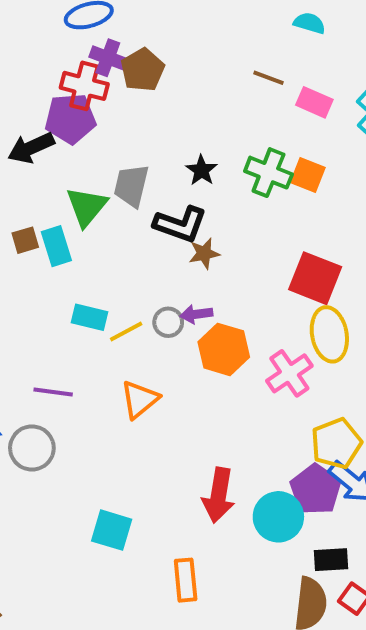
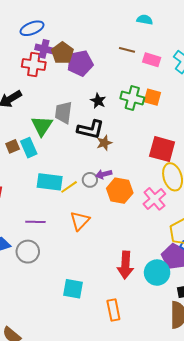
purple pentagon: (70, 119) -> (80, 63), moved
cyan rectangle: (89, 317) -> (50, 182), size x1.4

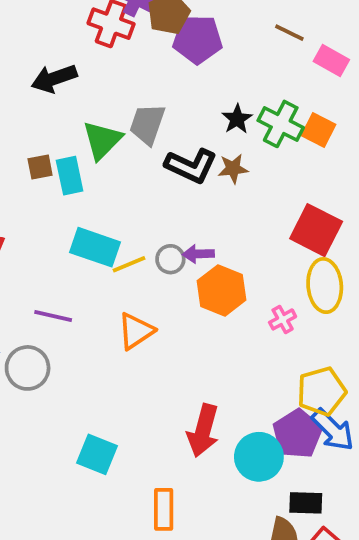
black star: (98, 101) -> (237, 119), moved
brown star: (104, 143) -> (233, 169), moved
pink cross: (154, 199) -> (283, 319), size x0.6

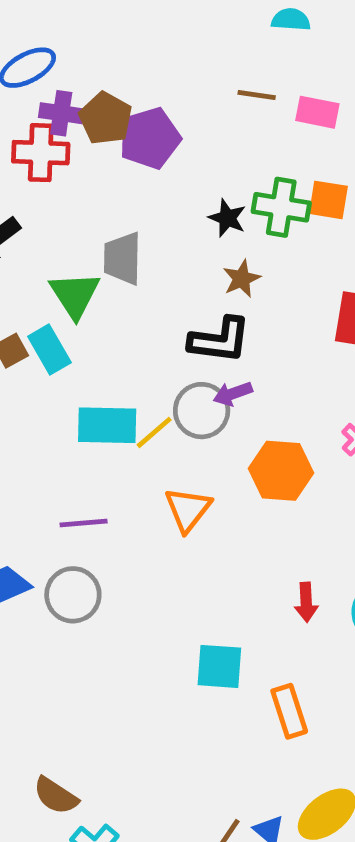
black L-shape: (191, 166) -> (220, 340), moved
gray circle: (170, 259) -> (202, 411), size x1.5
orange hexagon: (221, 290) -> (281, 471), moved
red arrow: (203, 431) -> (306, 602), size x0.6
cyan square: (97, 454) -> (219, 666), moved

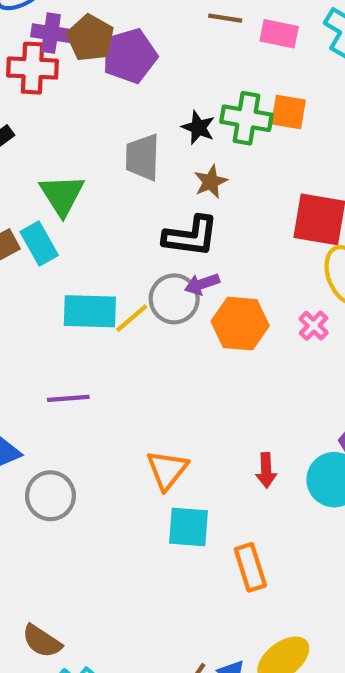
gray trapezoid: (122, 258) -> (142, 157), moved
orange hexagon: (281, 471) -> (240, 324), moved
orange triangle: (188, 509) -> (167, 470), moved
gray circle: (73, 595) -> (50, 496), moved

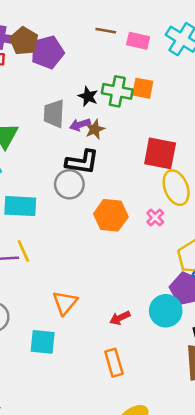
purple arrow: (202, 284) -> (80, 125), moved
gray circle: (174, 299) -> (69, 184), moved
yellow line: (132, 318) -> (23, 251), moved, turned -75
red arrow: (266, 470) -> (120, 318), moved, turned 66
cyan square: (188, 527) -> (43, 342), moved

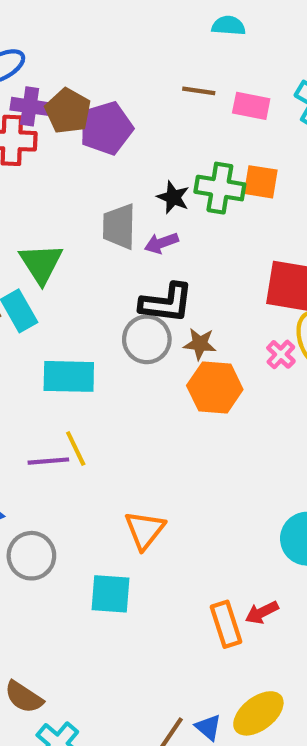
brown star: (95, 129) -> (200, 344), moved, turned 30
pink cross: (155, 217) -> (281, 354), moved
red arrow: (120, 318) -> (262, 612), moved

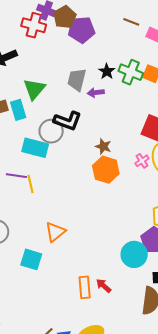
black L-shape: (166, 303) -> (68, 121), moved
gray circle: (147, 339) -> (51, 131), moved
purple line: (48, 461) -> (16, 176), moved
red arrow: (262, 612) -> (104, 286), turned 56

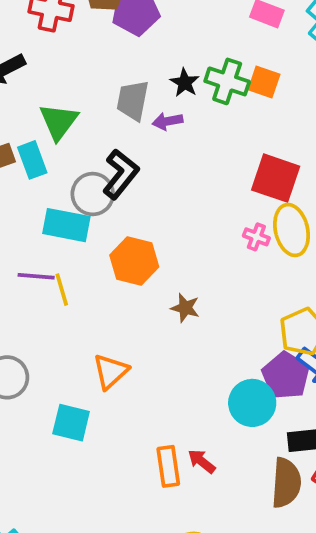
black L-shape: (68, 121) -> (121, 174), turned -68
brown star: (103, 146) -> (185, 308), moved
pink cross: (142, 161) -> (256, 237), turned -32
orange hexagon: (106, 170) -> (134, 261), moved

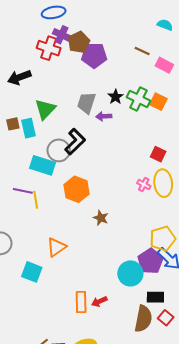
red square: (276, 178) -> (158, 154), size x0.6
red arrow: (202, 461) -> (99, 301), turned -70

